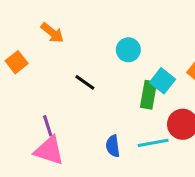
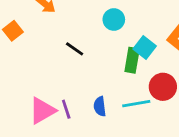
purple line: (48, 126) -> (66, 109), moved
pink triangle: (49, 151) -> (42, 111), turned -48

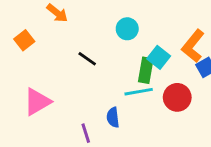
cyan line: (136, 104) -> (139, 92), moved
purple line: (66, 109) -> (86, 133), moved
pink triangle: (42, 111) -> (37, 102), moved

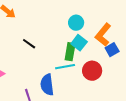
cyan circle: (127, 29) -> (76, 23), moved
blue semicircle: (113, 117) -> (47, 85), size x1.5

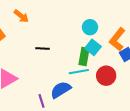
black line: (29, 44) -> (43, 48), turned -32
blue semicircle: (47, 85) -> (61, 90), turned 65

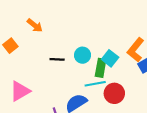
cyan circle: (90, 27) -> (83, 55), moved
red circle: (106, 76) -> (114, 93), moved

